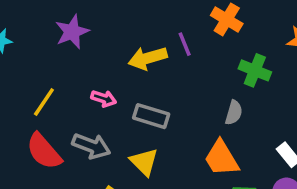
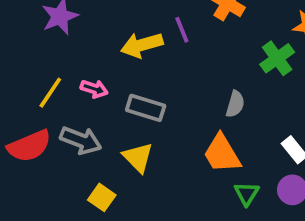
green cross: (255, 70) -> (277, 58), moved, turned 32
yellow line: (44, 102) -> (50, 93), moved
red semicircle: (44, 151) -> (29, 146), turned -72

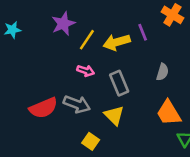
yellow line: (50, 93) -> (87, 40), moved
gray semicircle: (235, 104) -> (162, 72), moved
gray rectangle: (146, 108) -> (119, 83), turned 50

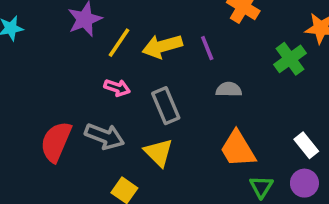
purple line: (143, 32) -> (207, 48), moved
gray semicircle: (162, 72) -> (229, 89), turned -105
red semicircle: (43, 108) -> (56, 142), turned 136

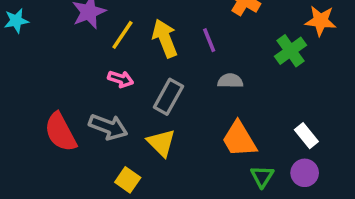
yellow arrow: (162, 46) -> (165, 38), turned 84
gray rectangle: (166, 106) -> (168, 97), turned 52
red semicircle: (56, 142) -> (60, 132), turned -51

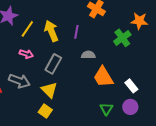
purple line: (209, 40) -> (76, 32), turned 32
orange trapezoid: (239, 139) -> (103, 77), moved
yellow square: (128, 180) -> (45, 111), moved

